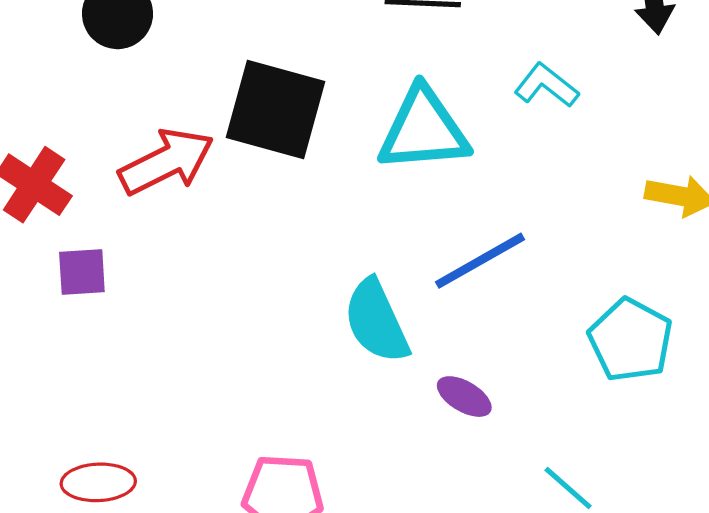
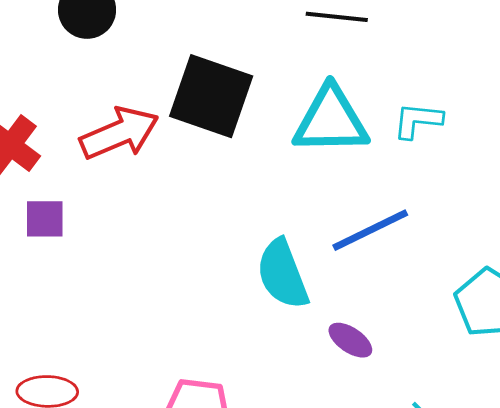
cyan L-shape: (546, 85) -> (418, 120), moved, turned -36

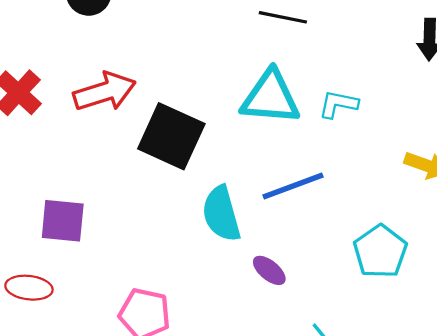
black square: (211, 96) -> (171, 136), moved
purple square: (45, 219) -> (63, 221), moved, size x1.4

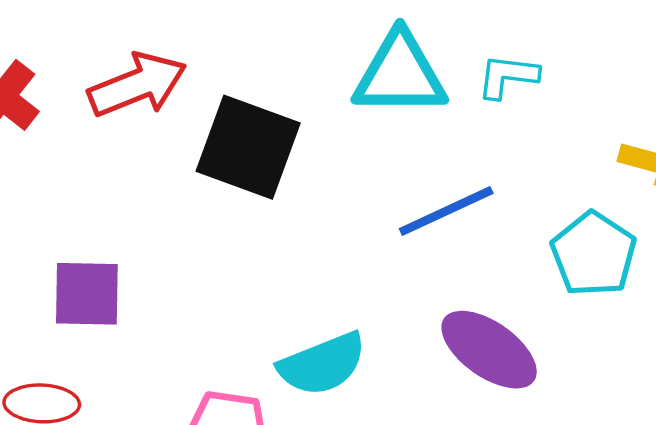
cyan semicircle: (221, 214) -> (322, 364), moved, turned -92
cyan pentagon: (380, 251) -> (594, 254), moved
purple ellipse: (269, 270) -> (489, 350), moved, size x1.8

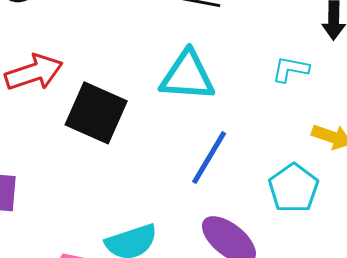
cyan L-shape: (508, 76) -> (291, 69), moved
blue line: (446, 211) -> (209, 157), turned -38

